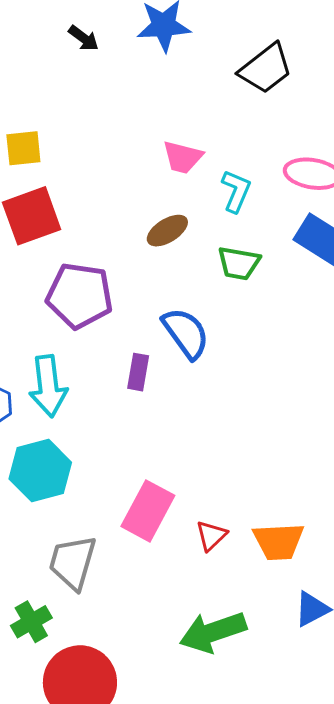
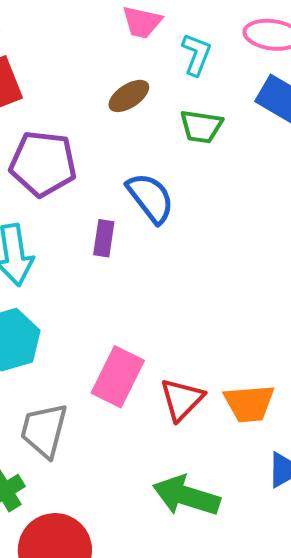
red triangle: (211, 535) -> (182, 399), size x1.4
green arrow: (213, 632) -> (186, 496), turned 38

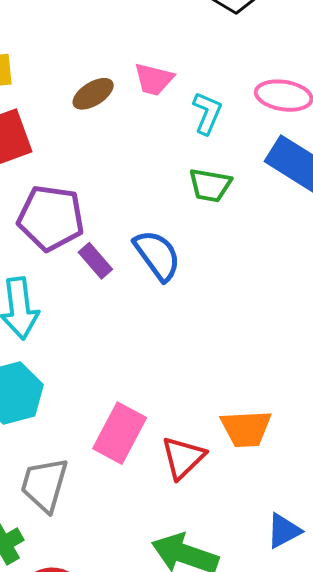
brown ellipse: (129, 96) -> (93, 94), moved
purple rectangle: (104, 238) -> (95, 261), moved, turned -51
orange trapezoid: (249, 403) -> (246, 429), moved

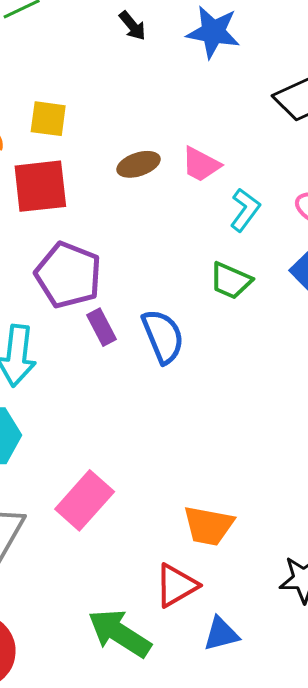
red triangle: (183, 458) -> (176, 585), moved

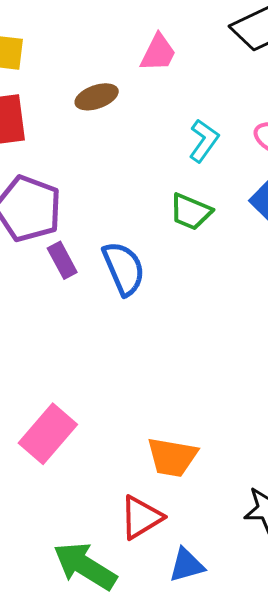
pink trapezoid: (201, 165) -> (158, 53), moved, turned -90

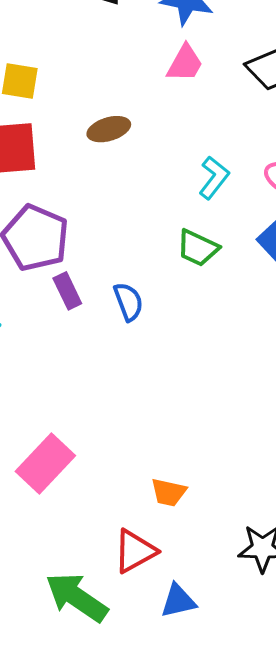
pink trapezoid: (158, 53) -> (185, 63), moved
blue semicircle: (124, 268) -> (128, 302), size x0.7
orange trapezoid: (172, 457) -> (169, 492), size x0.7

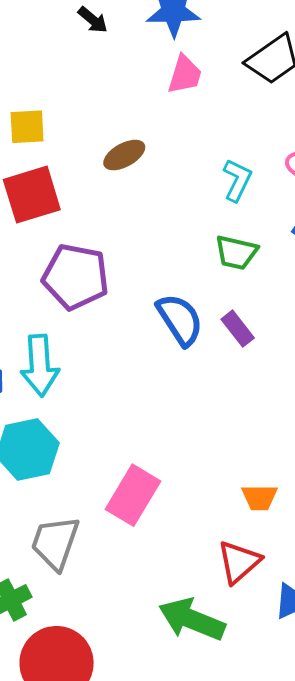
purple rectangle: (67, 291) -> (238, 329), moved
blue semicircle: (128, 302) -> (180, 320), size x1.4

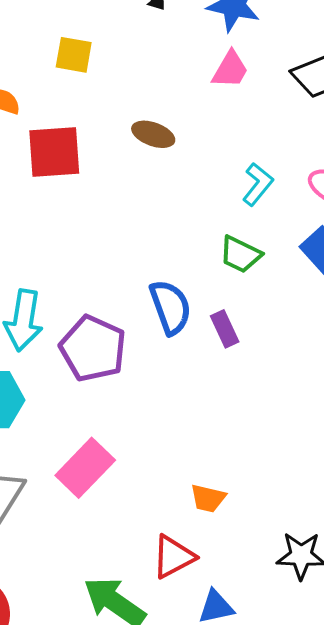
yellow square: (27, 127) -> (74, 55), moved
brown ellipse: (124, 155) -> (153, 134), turned 36
purple pentagon: (76, 277) -> (93, 349), moved

